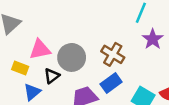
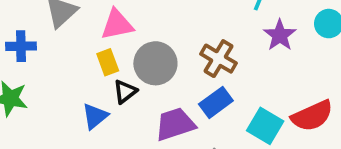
pink triangle: (40, 49) -> (117, 25), moved
yellow rectangle: (20, 68) -> (108, 62), moved, turned 49

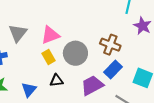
black triangle: (125, 92) -> (56, 81), moved, turned 40
blue triangle: (95, 116) -> (29, 90), moved

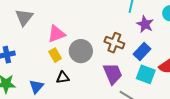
gray triangle: (18, 33) -> (24, 17), moved
blue rectangle: (113, 69) -> (142, 51), moved
purple trapezoid: (92, 85) -> (113, 74), moved, turned 95

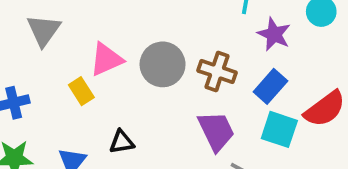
gray circle: (81, 51) -> (163, 64), moved
yellow rectangle: (55, 55) -> (81, 91), moved

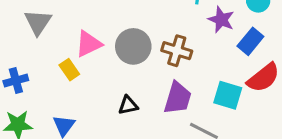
blue rectangle: (270, 86) -> (250, 41), moved
purple trapezoid: (216, 131) -> (178, 98), turned 44
black triangle: (122, 142) -> (128, 105), moved

